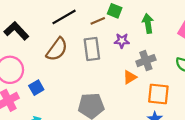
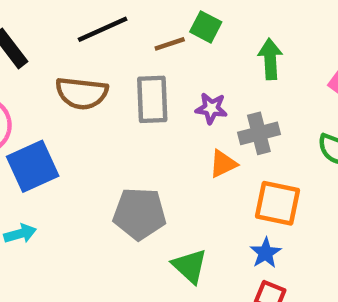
purple star: (122, 41) -> (211, 108), moved
brown semicircle: (57, 49) -> (82, 93), turned 55
blue square: (36, 88) -> (33, 166), size x1.6

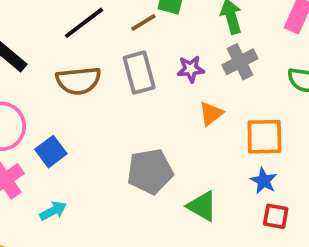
gray cross: (259, 133) -> (240, 62), moved
blue square: (33, 166) -> (51, 152), size x0.7

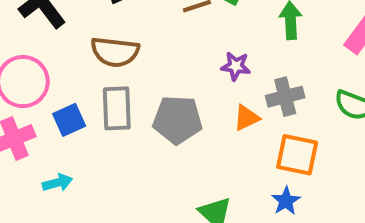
gray cross: (240, 62) -> (285, 97), moved
gray rectangle: (139, 73) -> (117, 108), moved
gray pentagon: (150, 171) -> (177, 120), moved

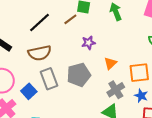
purple star: (236, 66) -> (89, 43), moved
gray cross: (285, 97) -> (116, 90), moved

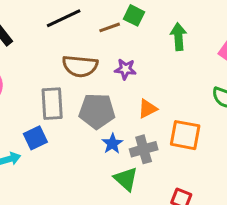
brown semicircle: (40, 53) -> (80, 66), moved
blue square: (29, 91) -> (35, 138), moved
blue star: (141, 96) -> (112, 144), moved

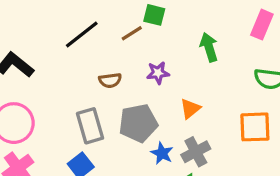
green arrow: (178, 37) -> (209, 47), moved
brown semicircle: (80, 66) -> (110, 80), size x0.6
orange square: (185, 135) -> (255, 127), moved

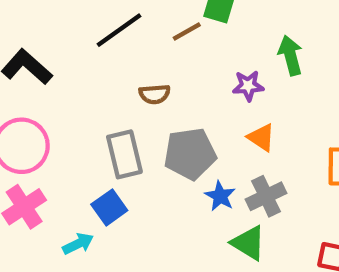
purple star: (158, 73) -> (248, 86), moved
orange triangle: (190, 109) -> (261, 137), turned -50

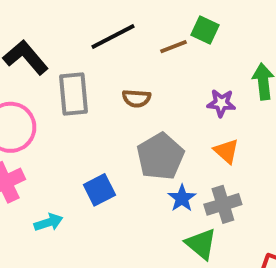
gray rectangle: (124, 154) -> (73, 94), moved
gray pentagon: (190, 154) -> (160, 156), turned -30
blue square: (109, 207) -> (99, 190), moved

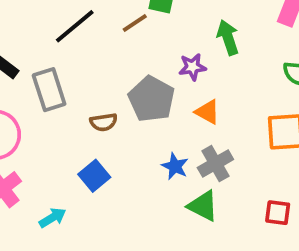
brown semicircle: (136, 98) -> (104, 122), moved
gray pentagon: (160, 156) -> (151, 99), moved

